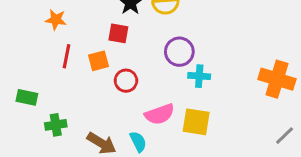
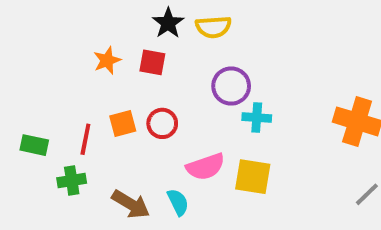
orange star: (56, 20) -> (107, 60), moved, turned -30
red line: (66, 56) -> (85, 139), moved
orange square: (98, 61) -> (123, 123), moved

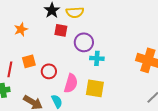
red square: (152, 62) -> (61, 30), moved
red circle: (162, 123) -> (49, 71), moved
pink semicircle: (206, 167) -> (71, 83), turned -54

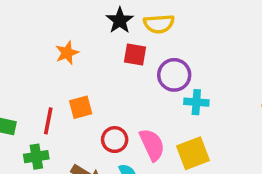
red circle: (49, 71) -> (115, 140), moved
pink semicircle: (71, 83) -> (152, 145), turned -42
yellow square: (95, 88) -> (193, 153), turned -30

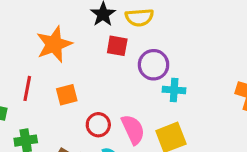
orange star: (67, 53) -> (54, 44), size x1.6
red line: (48, 121) -> (27, 88), moved

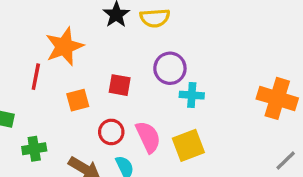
red square: (117, 46) -> (120, 85), moved
red line: (27, 88) -> (36, 77), moved

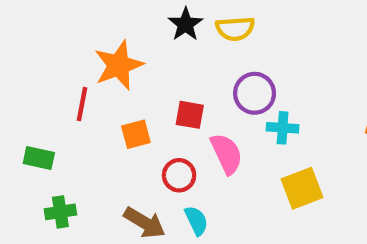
pink semicircle: (148, 137) -> (227, 154), moved
yellow square: (188, 145) -> (302, 188), moved
green cross: (34, 149) -> (60, 212), moved

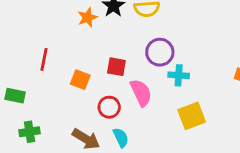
orange star: (119, 65) -> (87, 17), moved, size x0.6
orange square: (136, 134) -> (80, 80), turned 36

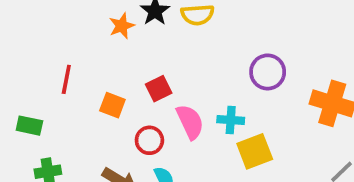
purple circle: (160, 52) -> (268, 72), moved
red square: (116, 67) -> (159, 89), turned -36
cyan cross: (179, 75) -> (231, 120), moved

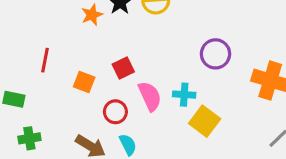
yellow square: (255, 151) -> (205, 121), turned -32

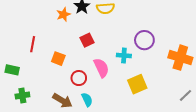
red square: (123, 68) -> (87, 40), moved
cyan cross: (184, 95) -> (124, 55), moved
yellow square: (205, 121) -> (137, 84), turned 30

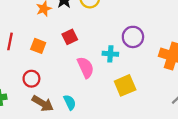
orange square: (58, 59) -> (38, 46), moved
red circle: (79, 78) -> (31, 79), moved

